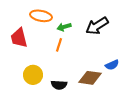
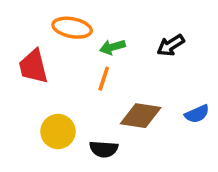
black arrow: (97, 26) -> (171, 45), size x0.7
brown diamond: (90, 78) -> (141, 116), moved

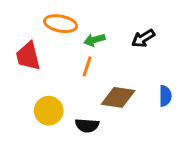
blue semicircle: (197, 114) -> (165, 96), turned -66

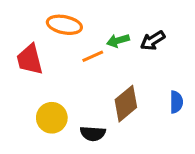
green arrow: (94, 40) -> (118, 41), moved
orange line: (87, 66) -> (93, 56), moved, turned 48
brown diamond: (118, 97) -> (126, 104), turned -48

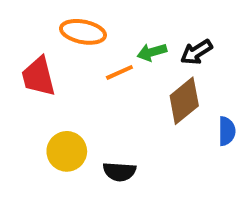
brown diamond: (126, 104) -> (184, 101), moved

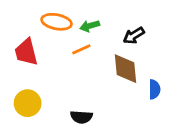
green arrow: (152, 52) -> (90, 26), moved
brown diamond: (184, 101) -> (126, 69), turned -56
yellow circle: (67, 151) -> (28, 103), moved

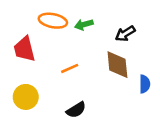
orange line: (81, 49) -> (70, 68), moved
black semicircle: (81, 117) -> (76, 110), turned -36

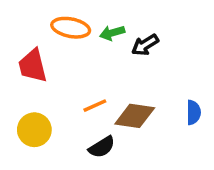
black arrow: (125, 34) -> (145, 45), moved
brown diamond: (117, 65) -> (135, 116), moved, turned -76
orange line: (70, 68) -> (95, 106), moved

